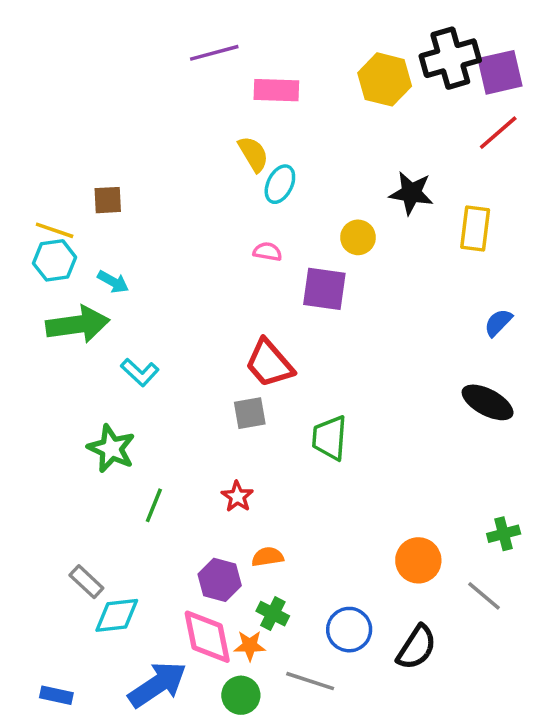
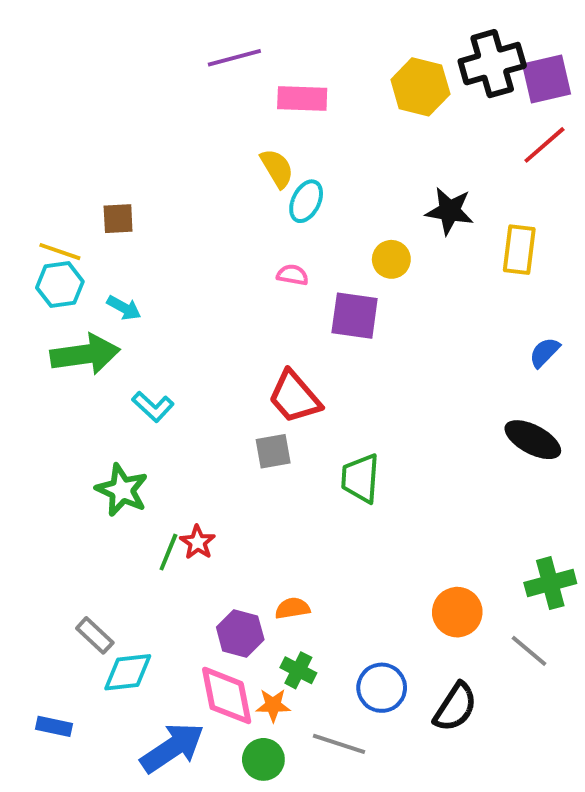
red star: (237, 496) -> (198, 542), moved
green cross: (504, 534) -> (550, 583), size x1.4
blue rectangle: (56, 695) -> (54, 726), moved

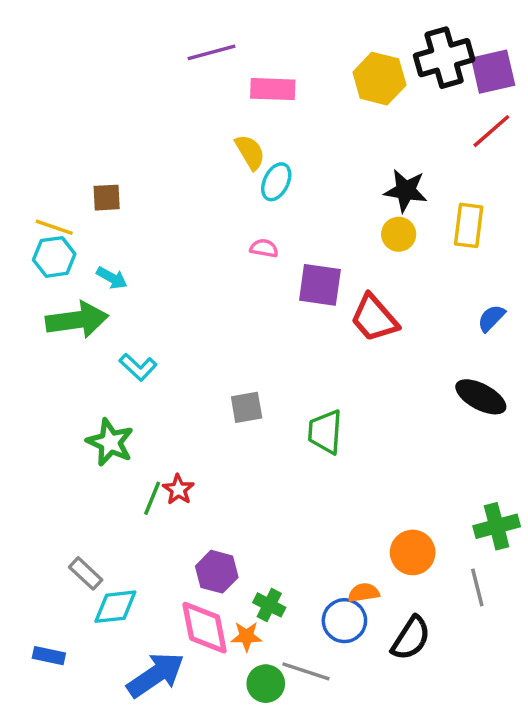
yellow circle: (391, 259) -> (399, 234), moved
red trapezoid: (294, 397) -> (374, 318), moved
orange semicircle: (292, 608) -> (364, 593), moved
gray line: (529, 651) -> (477, 587), turned 36
green circle: (263, 759) -> (266, 684), moved

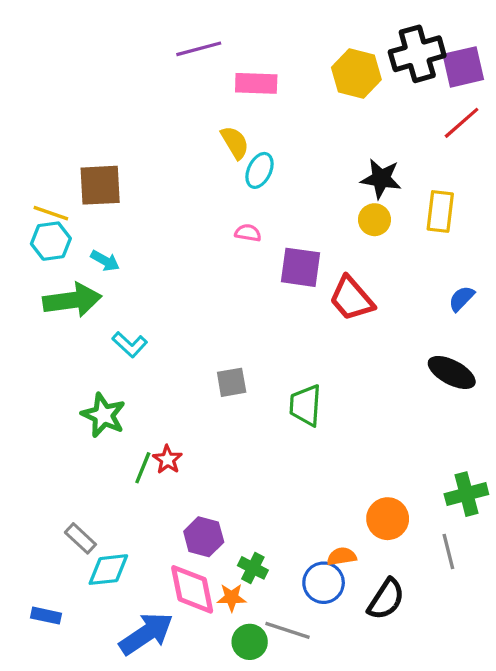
brown square: (107, 198) -> (100, 185), size x1.6

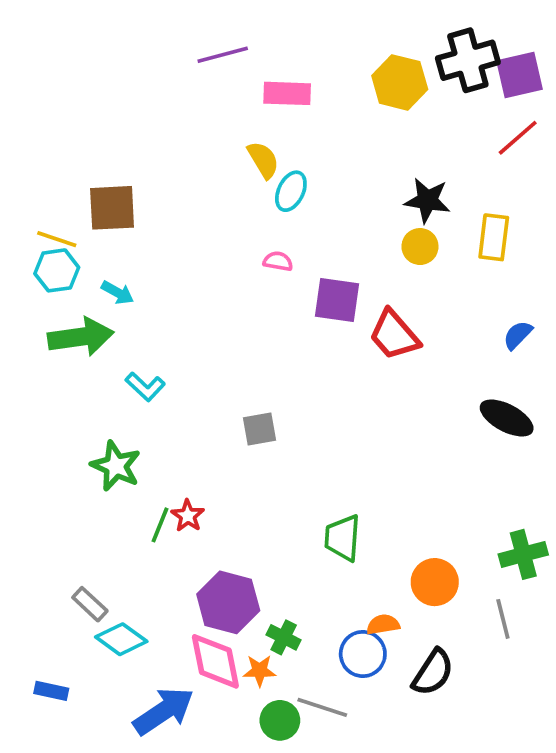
green trapezoid: (305, 405) -> (343, 538), moved
purple hexagon: (204, 537) -> (228, 602), size x1.4
cyan diamond: (108, 570) -> (121, 639), turned 42

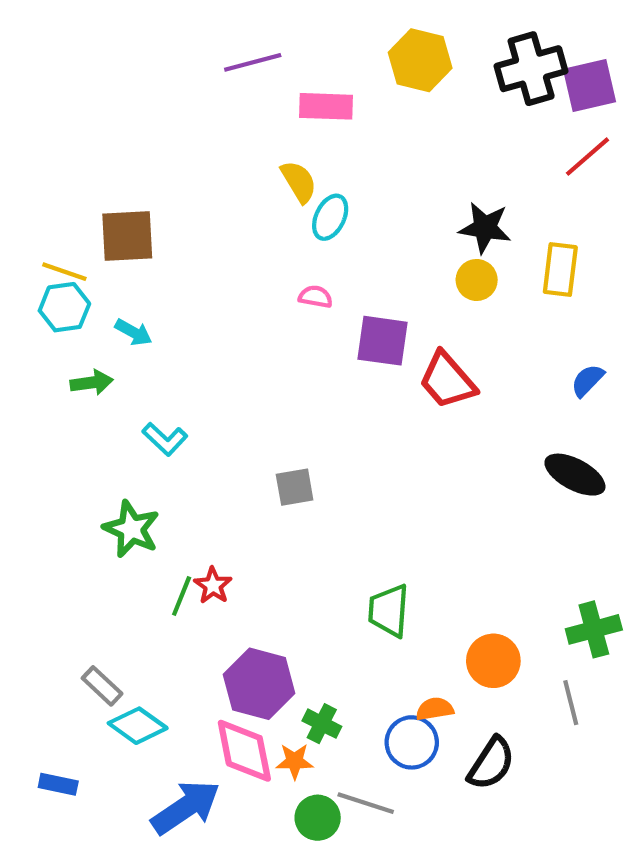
yellow hexagon: (400, 82) -> (420, 60), moved
green arrow: (81, 337) -> (92, 383), size x0.6

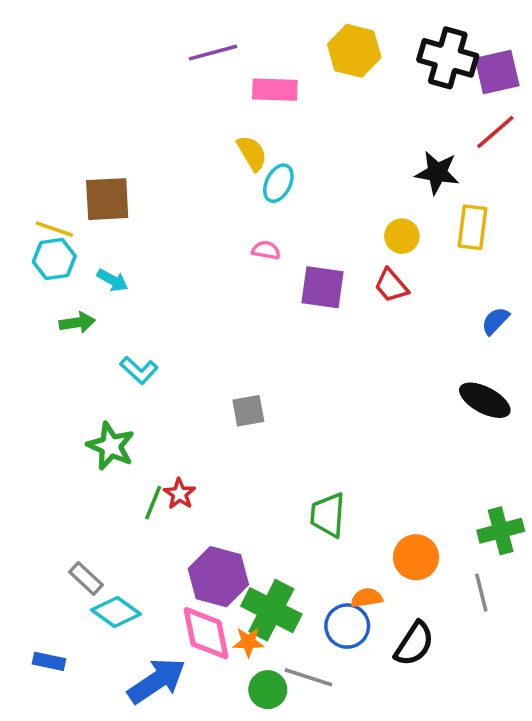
black cross: (531, 69) -> (448, 58), turned 32
black star: (485, 228) -> (437, 173), moved
red trapezoid: (447, 380) -> (391, 286), moved, size x0.7
green cross: (322, 724) -> (271, 610), size x1.8

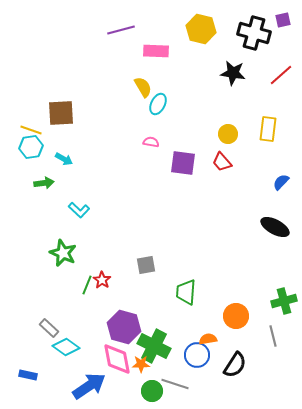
purple square: (497, 72) -> (283, 20), moved, size x0.6
black star: (437, 173) -> (233, 73), moved
gray square: (248, 411) -> (146, 265), moved

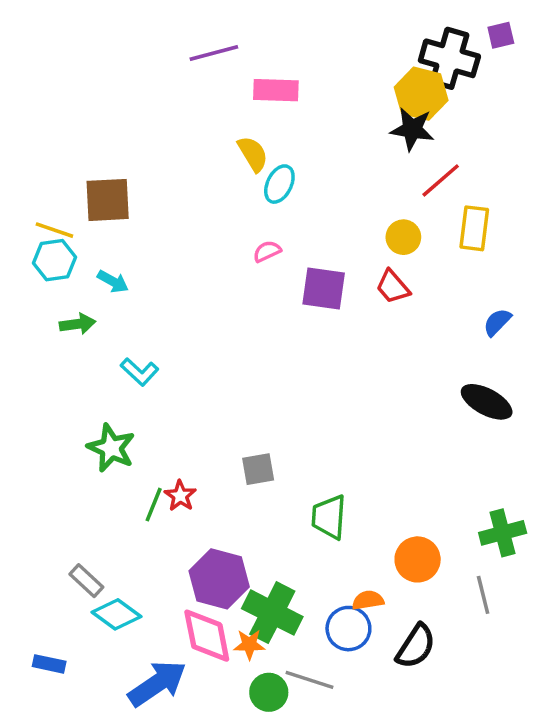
yellow hexagon: (201, 29) -> (421, 94), moved
red line: (281, 75) -> (441, 180), moved
pink semicircle: (151, 142) -> (267, 251), turned -35

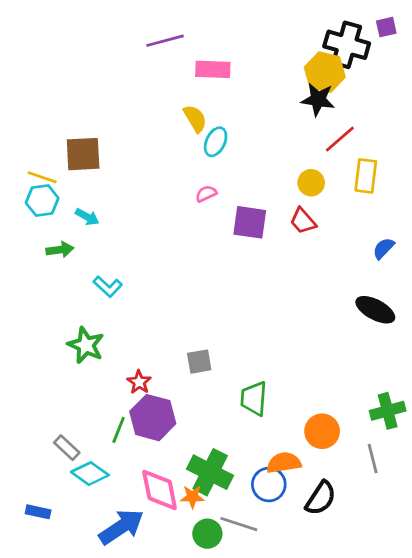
green line: (154, 505) -> (119, 430), moved
purple hexagon: (219, 579) -> (153, 418), moved
orange semicircle: (368, 600) -> (284, 463), size x1.4

